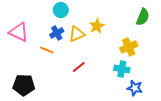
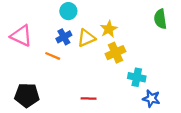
green semicircle: (143, 17) -> (160, 19), turned 150
yellow cross: (129, 47) -> (115, 53), moved
red line: (79, 67) -> (89, 99), moved, turned 40

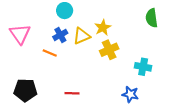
pink triangle: (21, 36) -> (20, 34), turned 30
cyan cross: (137, 77) -> (143, 67), moved
red line: (89, 99) -> (72, 93), moved
blue star: (151, 99) -> (130, 94), moved

